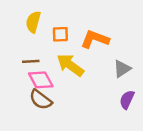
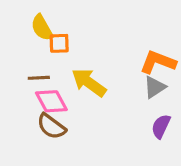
yellow semicircle: (33, 22) -> (42, 28), turned -45
orange square: (60, 34) -> (59, 43), moved
orange L-shape: (95, 39) -> (158, 62), moved

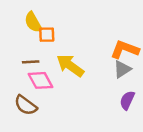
brown semicircle: (51, 126) -> (26, 105), moved

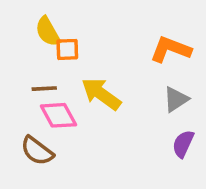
orange L-shape: (125, 49) -> (171, 49), moved

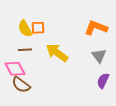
yellow semicircle: (48, 32) -> (25, 29), moved
gray triangle: (176, 99) -> (99, 56), turned -35
pink diamond: (58, 115) -> (15, 69), moved

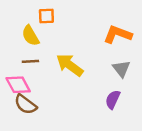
orange square: (38, 28) -> (46, 16), moved
purple semicircle: (103, 81) -> (113, 99), moved

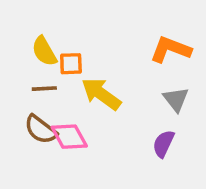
orange square: (46, 16) -> (71, 64), moved
pink diamond: (18, 85) -> (69, 137), moved
brown semicircle: (26, 104) -> (41, 129), moved

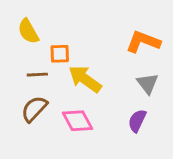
yellow semicircle: (44, 51) -> (28, 31), moved
brown semicircle: (41, 129) -> (34, 109), turned 96
pink diamond: (69, 137) -> (78, 121), moved

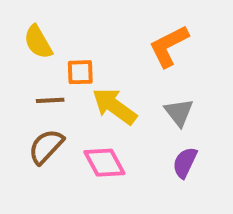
orange L-shape: (143, 42) -> (169, 46), moved, turned -48
gray triangle: (148, 83) -> (179, 112), moved

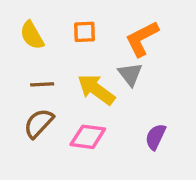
orange square: (80, 72) -> (84, 32), moved
gray triangle: (179, 112) -> (130, 74), moved
pink diamond: (104, 163) -> (88, 137), turned -54

